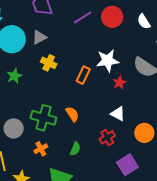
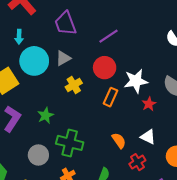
red circle: (112, 17) -> (105, 68), moved
yellow cross: (49, 63) -> (74, 85), turned 35
green star: (14, 76) -> (45, 116), moved
orange semicircle: (72, 114) -> (119, 141), moved

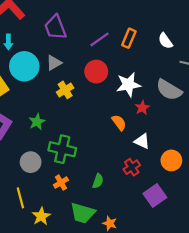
orange rectangle: (110, 97) -> (129, 38), moved
orange semicircle: (119, 141) -> (119, 123), moved

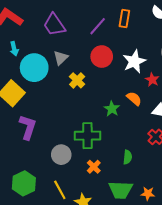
green star: (37, 122) -> (112, 109), moved

